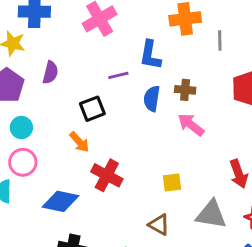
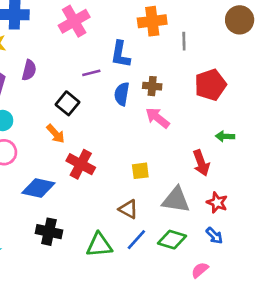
black square: (92, 109) -> (67, 103), turned -30

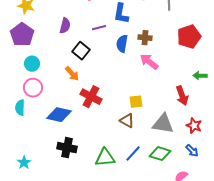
purple semicircle: (29, 70) -> (65, 26), moved
brown triangle: (128, 209) -> (127, 121), moved

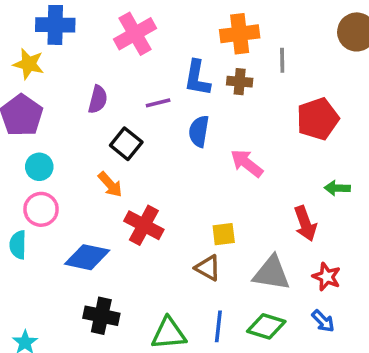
brown cross: (145, 38) -> (240, 82), moved
blue line: (133, 154) -> (218, 326), turned -36

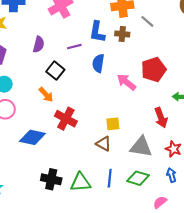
gray line: (282, 60) -> (147, 21), turned -48
red pentagon: (318, 119) -> (154, 70), moved
black cross: (101, 316) -> (51, 179), moved
blue arrow: (323, 321) -> (171, 175), turned -152

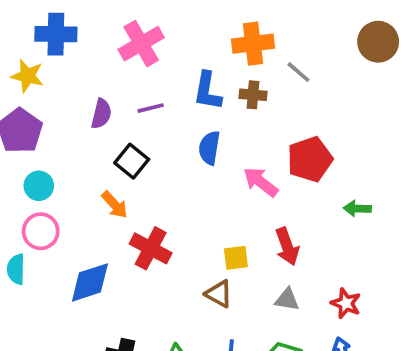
purple line: (74, 47) -> (151, 108), moved
red arrow: (161, 118) -> (287, 246), moved
blue diamond: (32, 137) -> (90, 282), turned -30
gray triangle: (141, 147) -> (287, 300), size x0.6

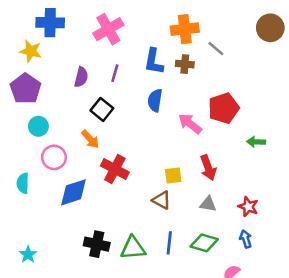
purple line: (151, 108) -> (115, 73), turned -60
pink circle: (41, 231) -> (54, 157), moved

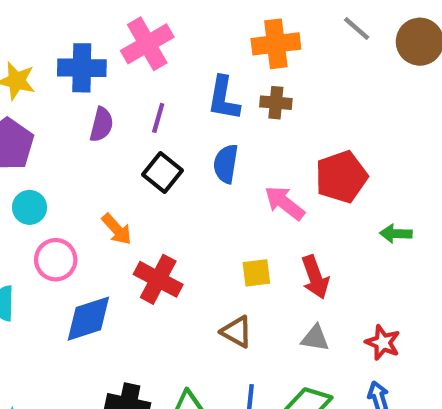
blue cross: (50, 23) -> (82, 68), moved
gray line: (216, 49) -> (357, 29), moved
black square: (102, 109) -> (163, 172), moved
yellow square: (173, 175) -> (256, 273), moved

